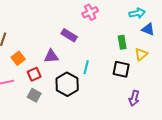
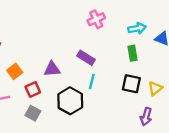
cyan arrow: (137, 13) -> (137, 28), moved
purple rectangle: (69, 35) -> (86, 58), moved
yellow triangle: (141, 54) -> (155, 88), moved

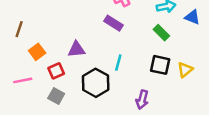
green rectangle: (132, 53) -> (161, 33), turned -35
purple rectangle: (86, 58) -> (114, 23), moved
purple arrow: (146, 117) -> (142, 100), moved

